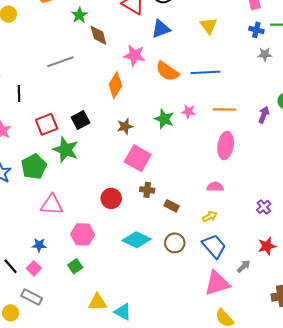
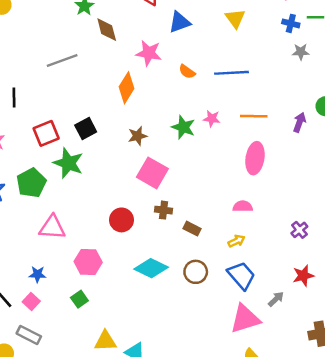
orange semicircle: (167, 71) -> (187, 72), size x0.6

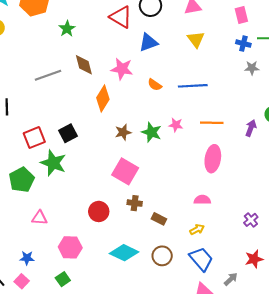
brown diamond: (107, 30) -> (84, 65), moved
brown star: (138, 136) -> (123, 132), moved
pink triangle: (52, 227) -> (40, 218), size x0.7

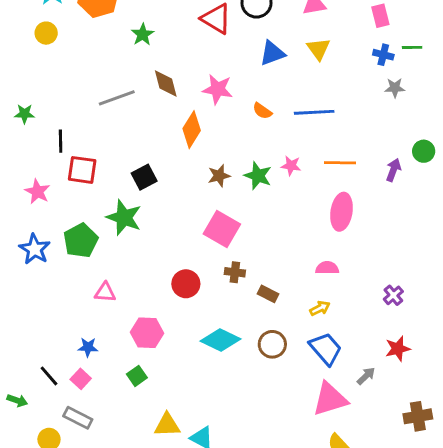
blue triangle: (148, 42) -> (272, 53), moved
red square: (34, 138) -> (82, 170), moved, turned 30

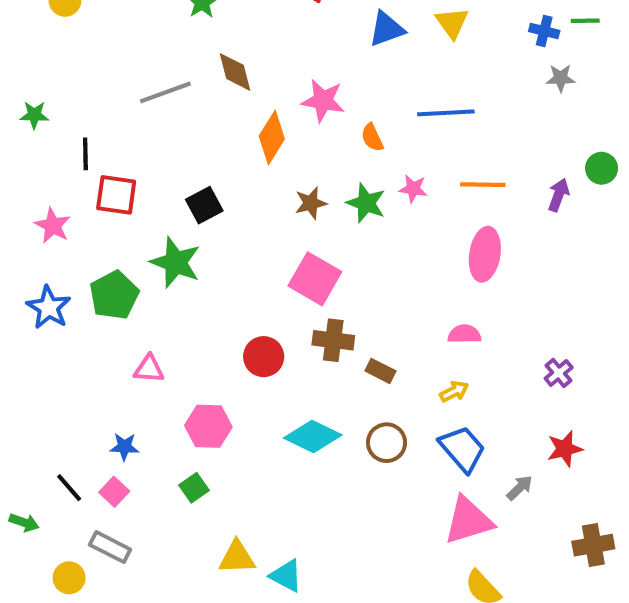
pink star: (218, 89) -> (323, 101), moved
orange semicircle: (262, 111) -> (372, 138), moved, turned 30
brown cross: (235, 272) -> (333, 340), size x1.4

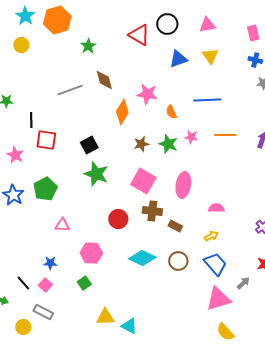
pink ellipse: (485, 254) -> (183, 185), moved
green star: (176, 262) -> (96, 174), moved

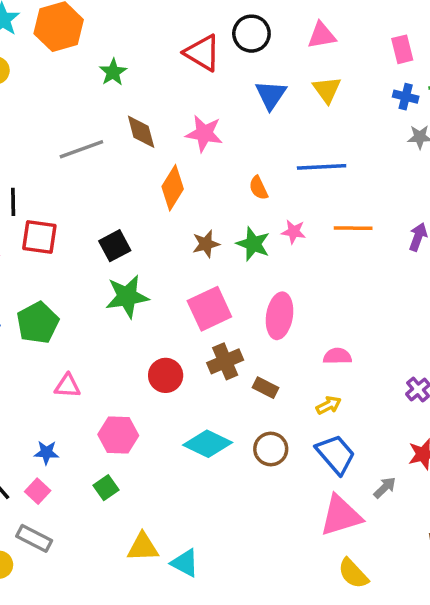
blue triangle: (178, 59) -> (271, 95), turned -36
pink star: (147, 94) -> (204, 133), moved
green star: (96, 174) -> (127, 297), turned -30
pink square: (143, 181) -> (209, 309), turned 35
brown cross: (152, 211) -> (225, 361), turned -30

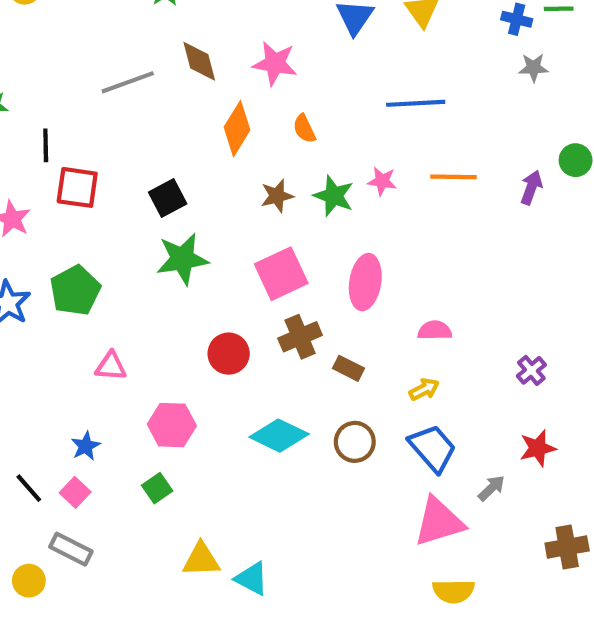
orange semicircle: (258, 188) -> (304, 129), moved
blue star: (46, 453) -> (86, 446), turned -30
yellow semicircle: (353, 573) -> (454, 591), turned -48

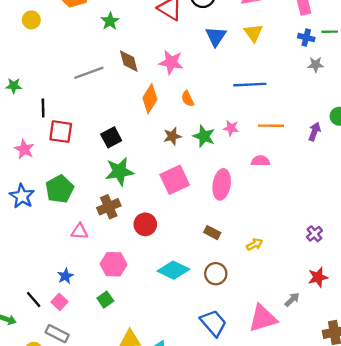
pink semicircle: (435, 330) -> (260, 161), moved
brown cross: (300, 337) -> (109, 207), moved
blue trapezoid: (433, 448) -> (213, 323), moved

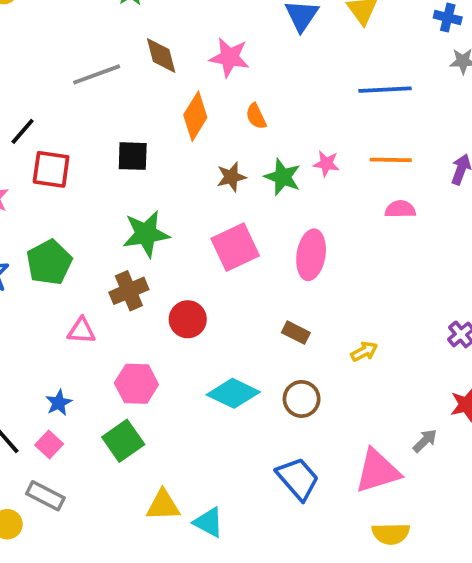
blue line: (250, 85) -> (385, 90), moved
black line: (43, 108) -> (23, 131), turned 42
black square: (111, 137) -> (133, 156), moved, turned 30
pink semicircle: (260, 161) -> (400, 209), moved
green square: (105, 300) -> (123, 441), size x1.5

